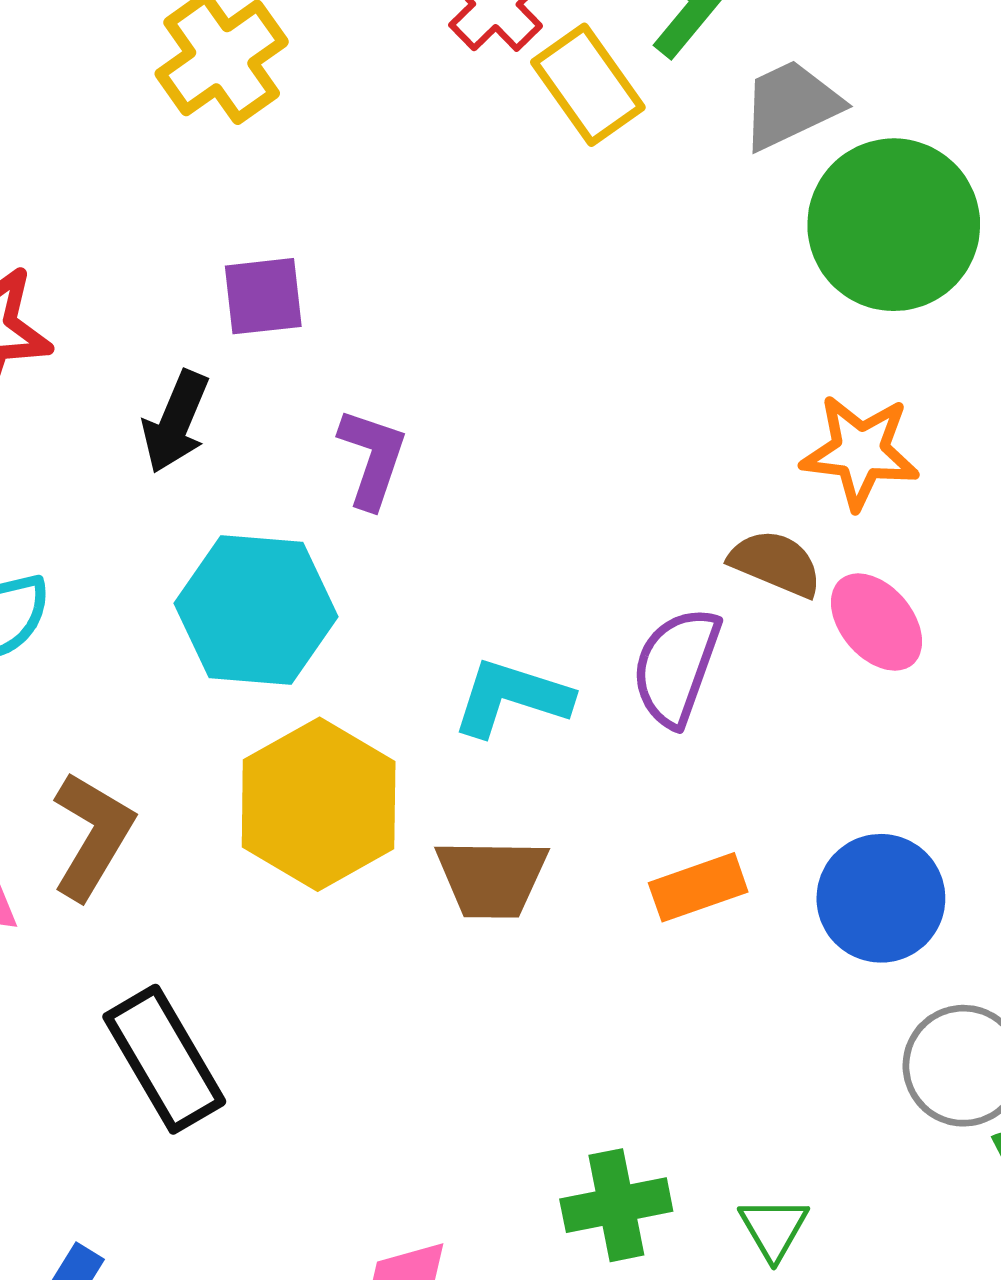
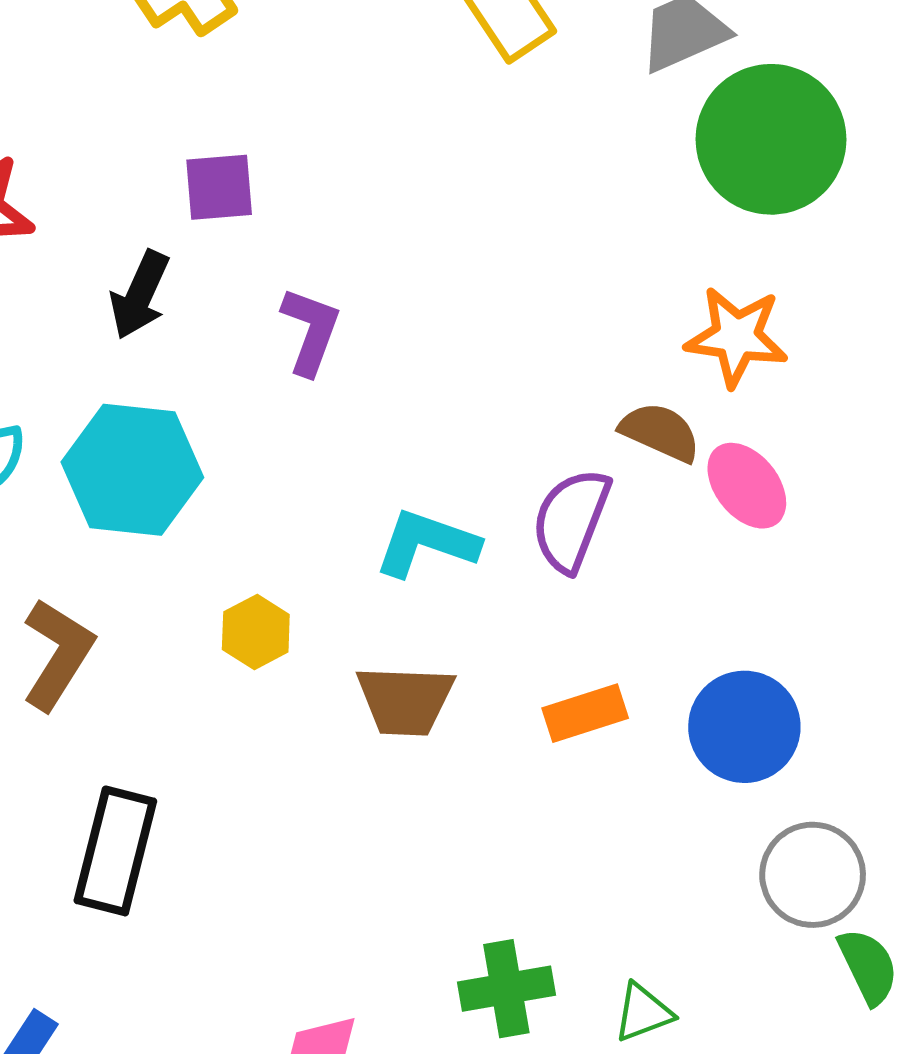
cyan hexagon: (256, 610) -> (132, 470), moved
yellow hexagon: (319, 804) -> (256, 632), size x0.5
black rectangle: (164, 1059) -> (115, 851), turned 43
green triangle: (774, 1228) -> (643, 1012), turned 38

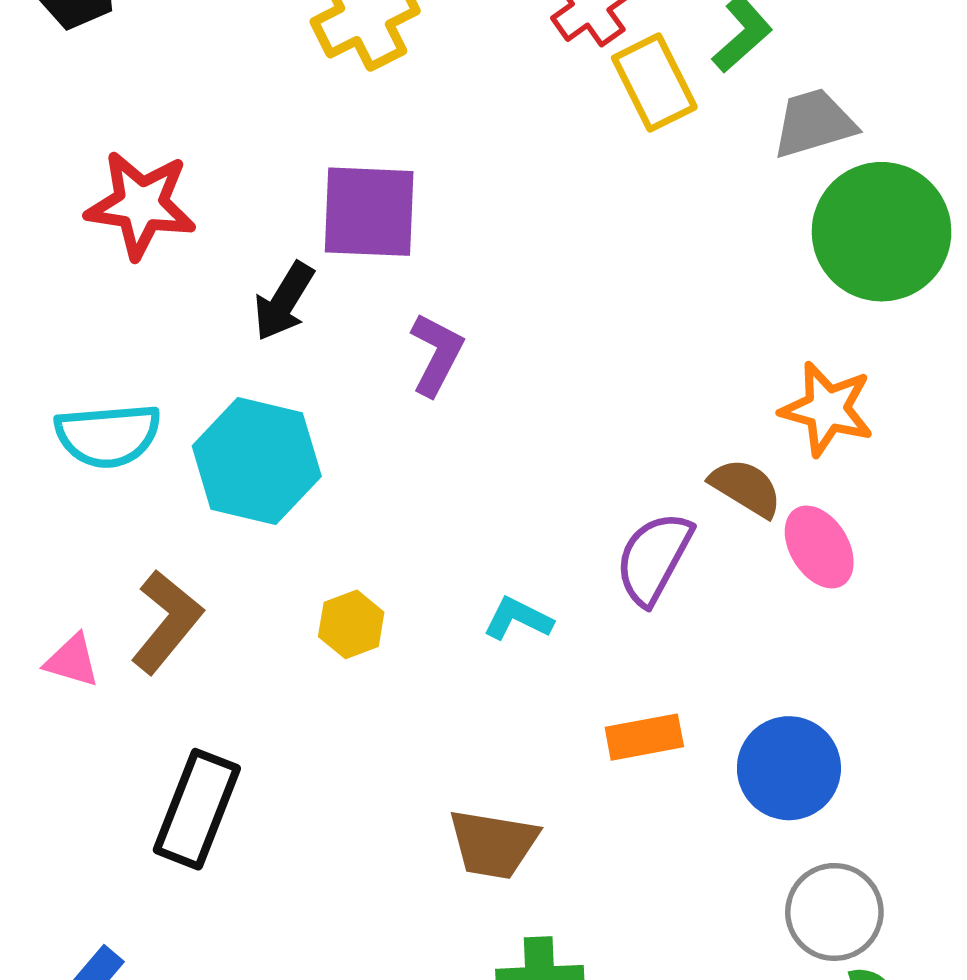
purple square: (219, 187) -> (369, 212), size x1.5
cyan L-shape: (427, 543) -> (518, 619), moved, size x0.7
brown trapezoid: (405, 700) -> (493, 844), moved

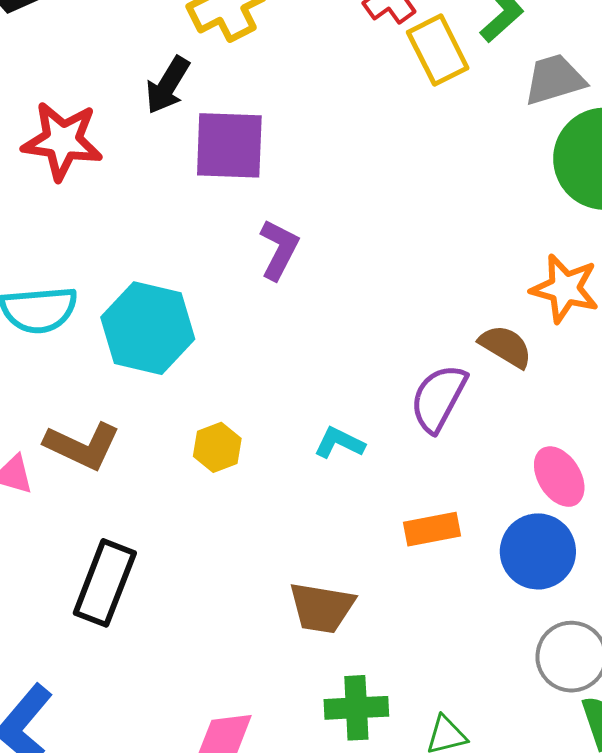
black arrow: (284, 301) -> (168, 85), moved
pink ellipse: (819, 547) -> (559, 477), moved
brown L-shape: (167, 622) -> (82, 446), turned 76

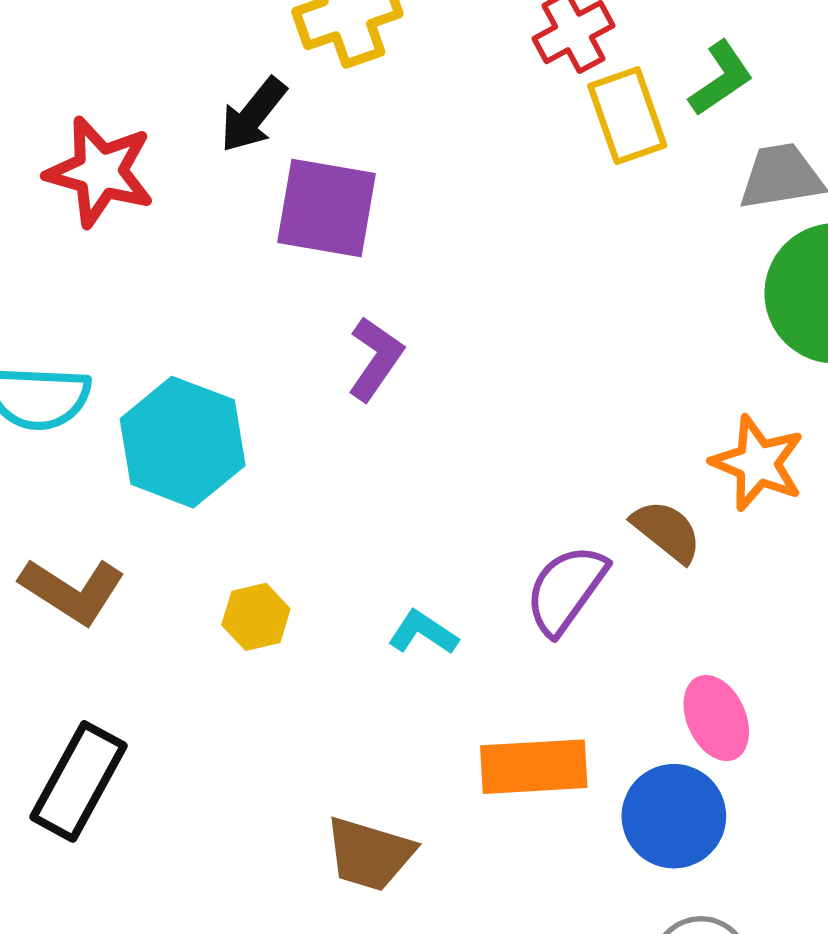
orange rectangle: (432, 529) -> (534, 767), size x1.4

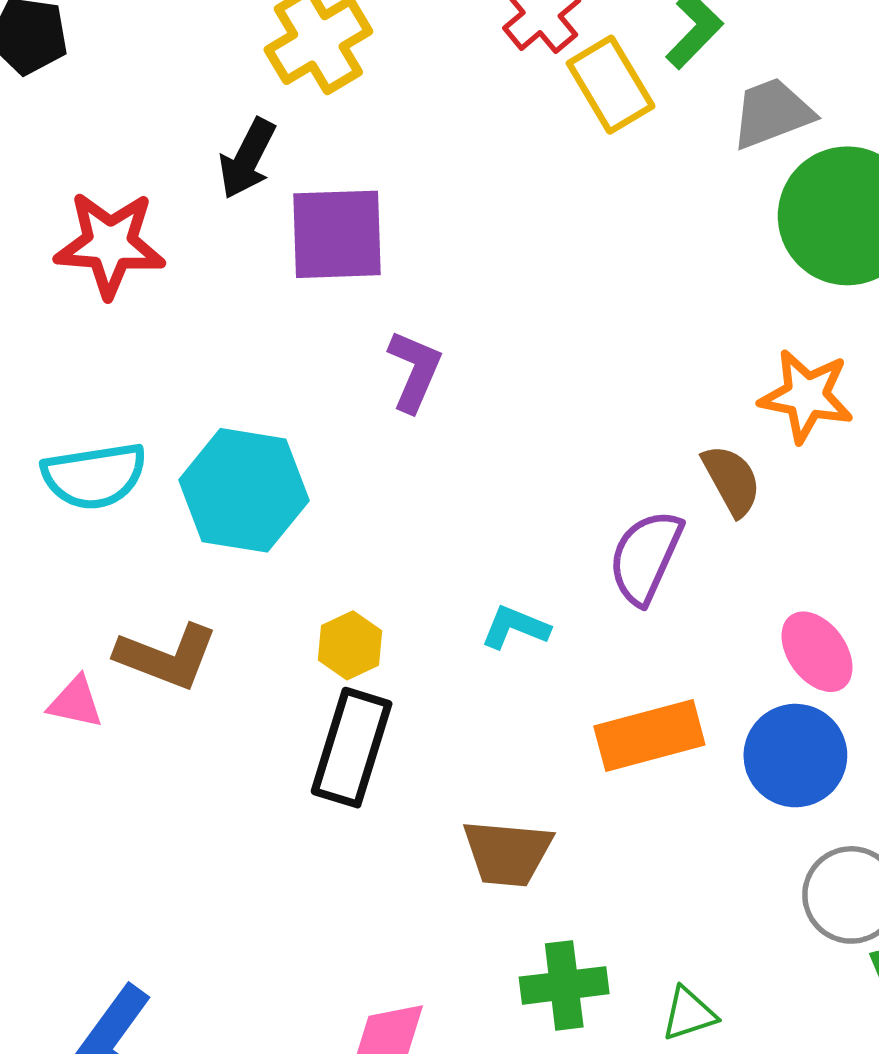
brown semicircle: (667, 531) -> (732, 480), turned 34
black rectangle: (79, 781) -> (352, 748), moved

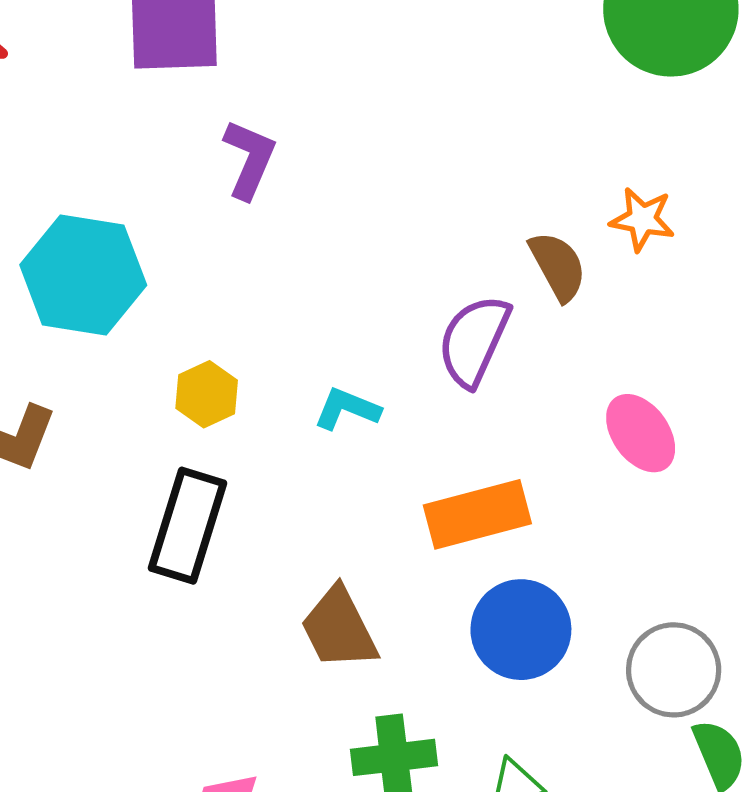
orange star: (806, 396) -> (642, 219), moved, size x0.7
yellow hexagon: (350, 645) -> (207, 394), moved
blue circle: (795, 756) -> (521, 630), moved
brown trapezoid: (507, 853) -> (339, 628), turned 58

